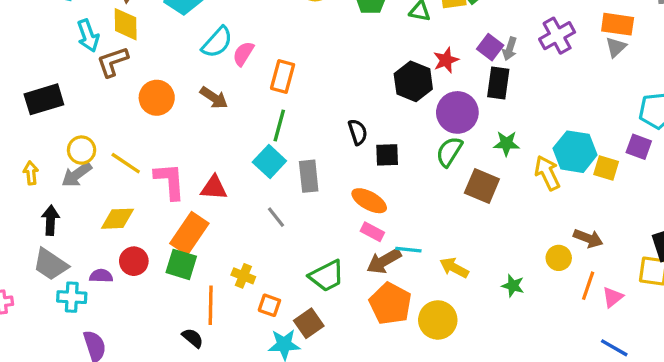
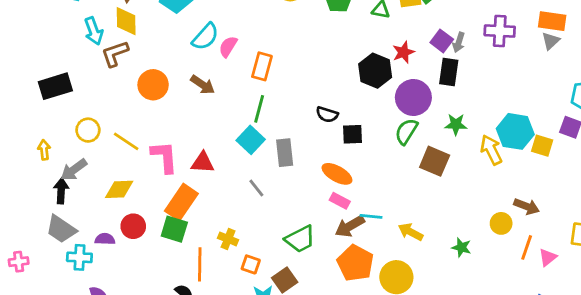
purple cross: (557, 36) -> (500, 31), turned 32
black semicircle: (358, 132) -> (327, 114), turned 125
gray arrow: (77, 175) -> (74, 170), moved

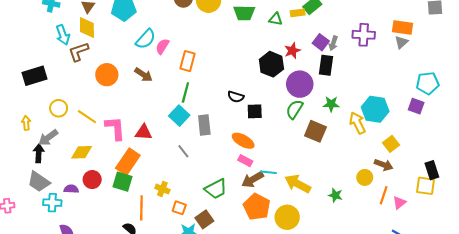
yellow square: (542, 146) -> (391, 144), moved, turned 35
yellow arrow: (411, 232) -> (298, 184), size x1.4

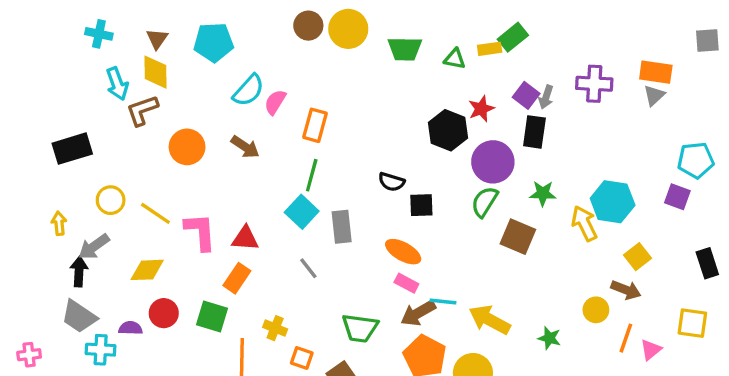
orange rectangle: (128, 162) -> (237, 278), moved, size x0.7
black rectangle: (432, 170) -> (707, 263), moved
green trapezoid: (216, 189) -> (360, 328), turned 35

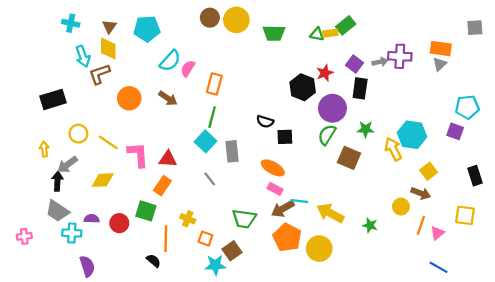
green triangle: (455, 59) -> (317, 34), moved
gray arrow: (546, 97) -> (380, 62), moved, turned -120
red circle: (164, 313) -> (119, 223), moved

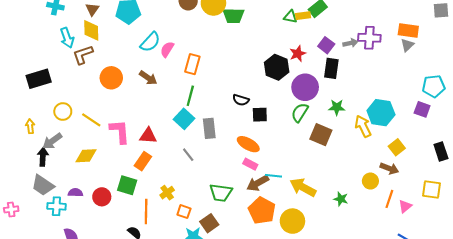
green trapezoid: (274, 33) -> (233, 16), moved
yellow cross: (188, 219) -> (167, 193), turned 32

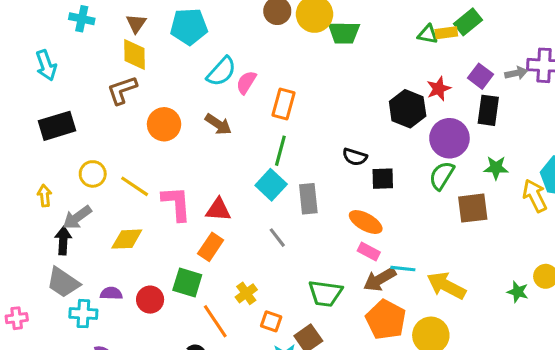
cyan arrow: (67, 38) -> (46, 65), moved
brown square: (321, 135) -> (473, 208), turned -30
green star: (341, 199) -> (518, 292), moved
orange line: (146, 212) -> (215, 321), turned -35

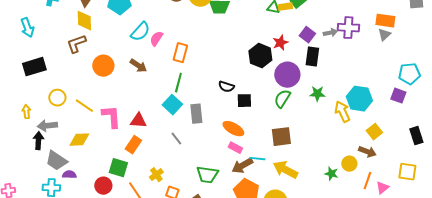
brown square: (473, 208) -> (281, 137), moved
gray arrow: (77, 217) -> (47, 126), turned 30
gray trapezoid: (63, 283) -> (56, 161), moved
red circle: (150, 300) -> (103, 186), moved

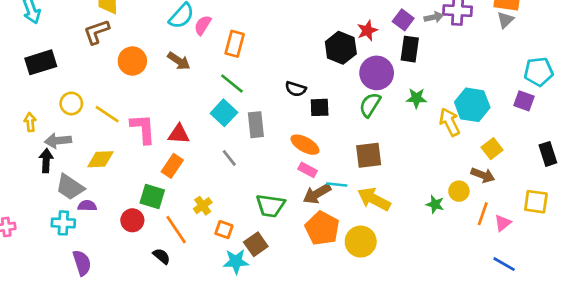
green line: (178, 83) -> (232, 84), turned -66

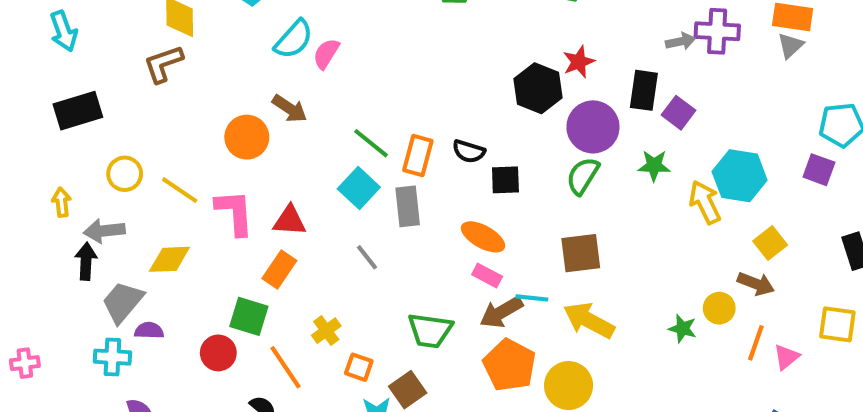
purple square: (403, 20) -> (678, 113), moved
orange rectangle: (235, 44) -> (418, 155), moved
orange circle: (132, 61) -> (247, 137), moved
gray trapezoid: (70, 187) -> (123, 302), turned 96

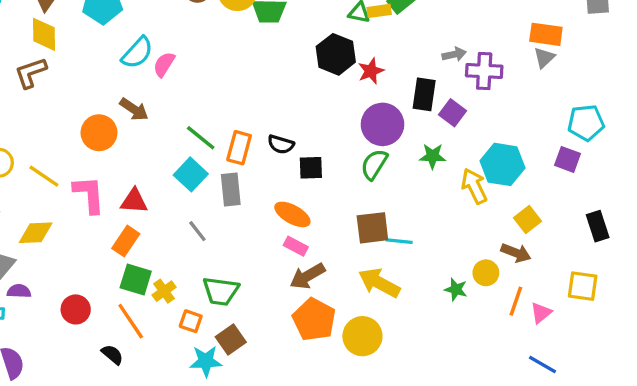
purple cross: (717, 31) -> (484, 71), moved
black hexagon: (538, 88) -> (336, 54), moved
cyan line: (532, 298) -> (399, 241), moved
green square: (249, 316) -> (136, 279), moved
green trapezoid: (430, 331) -> (221, 291), moved

